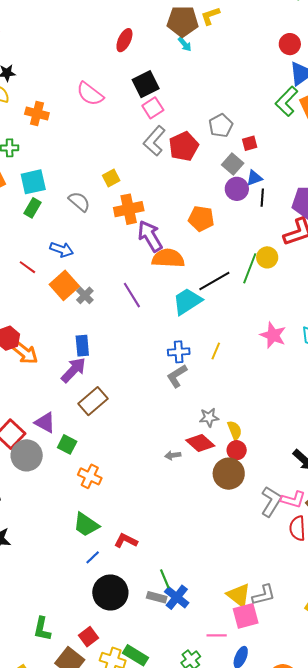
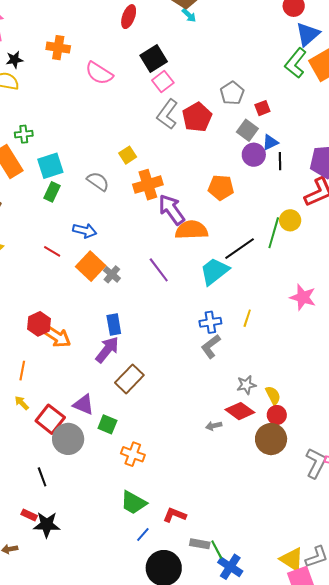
orange cross: (37, 114) -> (58, 48), moved
gray rectangle: (157, 597) -> (200, 544), moved

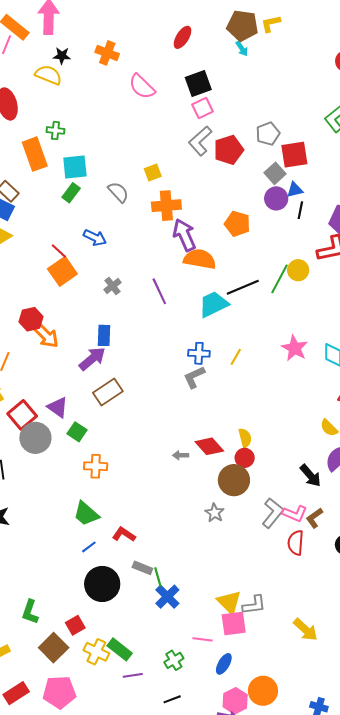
red square: (262, 108) -> (294, 155), size x1.8
orange square: (91, 266) -> (62, 271), moved
gray star: (246, 385) -> (215, 513), moved, turned 30
orange cross: (133, 454) -> (96, 466), turned -30

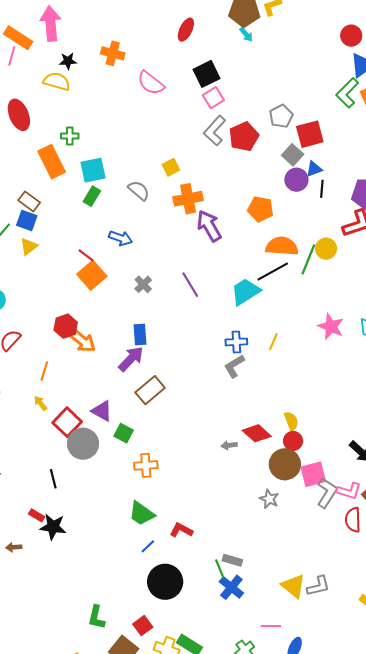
orange semicircle: (200, 259) -> (282, 246), moved
gray rectangle: (142, 568) -> (232, 560), moved
pink square: (234, 623) -> (313, 474), moved

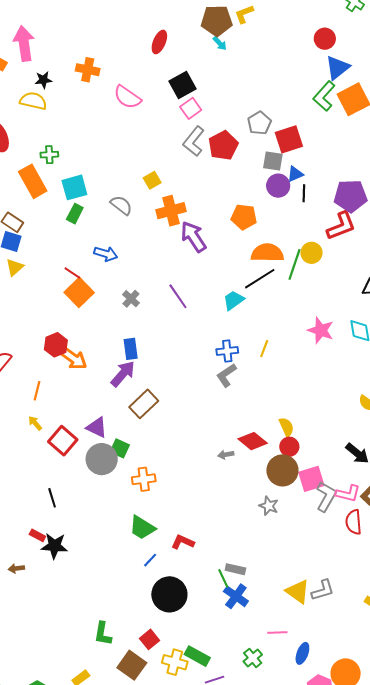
gray square: (293, 155) -> (273, 161), turned -30
cyan trapezoid: (246, 292) -> (234, 300), size x0.7
gray circle: (83, 444) -> (102, 459), moved

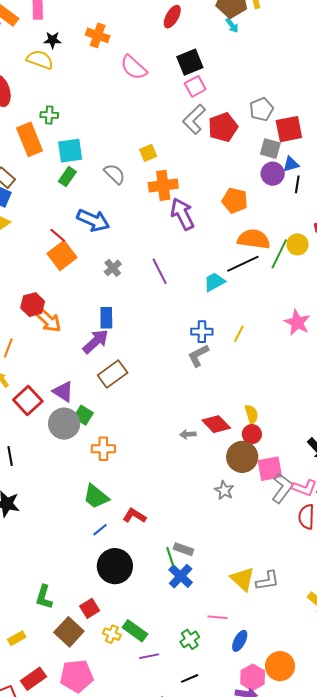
blue arrow: (106, 254) -> (93, 220), size x1.4
yellow cross: (175, 662) -> (112, 634), size x0.7

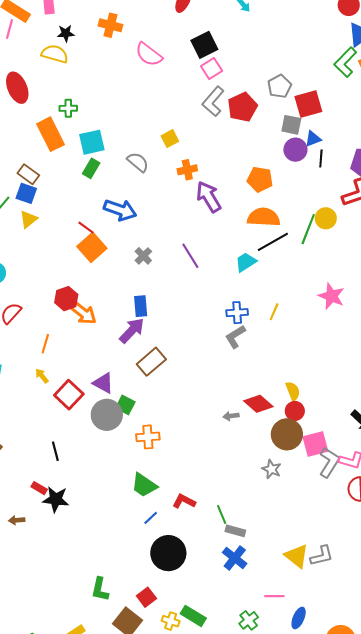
orange cross: (163, 185) -> (187, 170), size x0.7
orange semicircle: (254, 239) -> (264, 217), moved
green line: (170, 557) -> (222, 515), moved

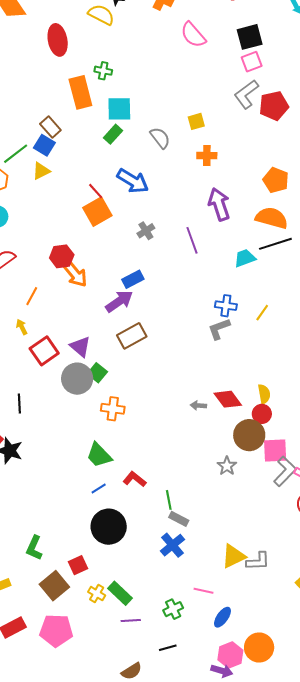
purple arrow: (209, 197) -> (219, 204), moved
blue rectangle: (141, 306) -> (133, 279), turned 55
yellow triangle: (297, 556) -> (233, 556), turned 44

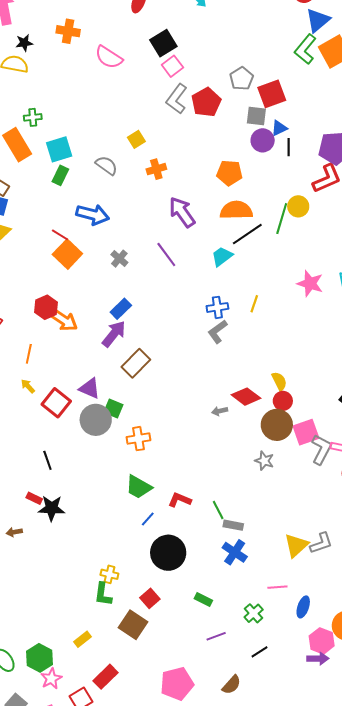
green rectangle: (120, 593) -> (203, 600), moved, size x0.7
yellow cross: (97, 594) -> (109, 574), moved
pink pentagon: (56, 630) -> (177, 684), moved

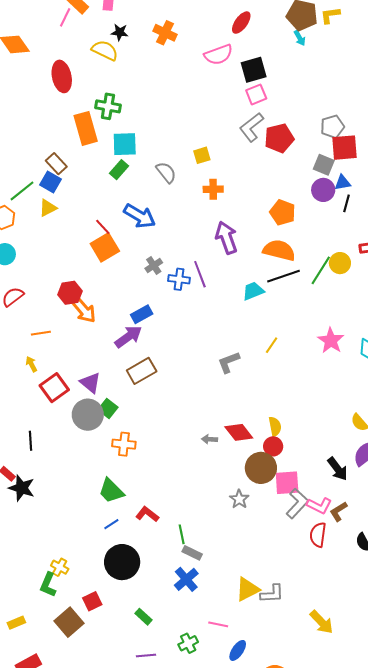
pink semicircle: (109, 57) -> (218, 55), moved, turned -68
gray pentagon: (242, 79) -> (332, 127), moved
green cross: (33, 117) -> (108, 106), size x1.4
blue cross: (217, 307) -> (179, 279), moved
orange line: (29, 354) -> (41, 333), turned 54

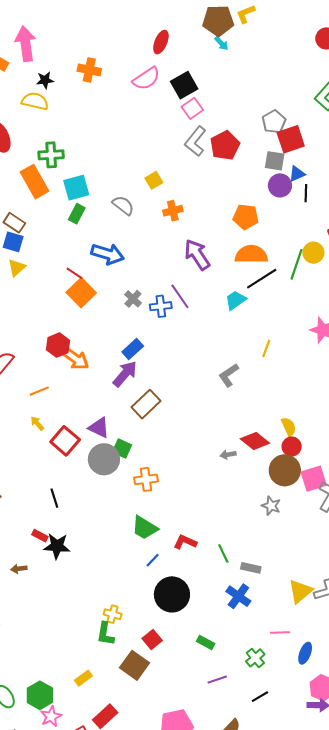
gray rectangle: (192, 553) -> (251, 568), moved

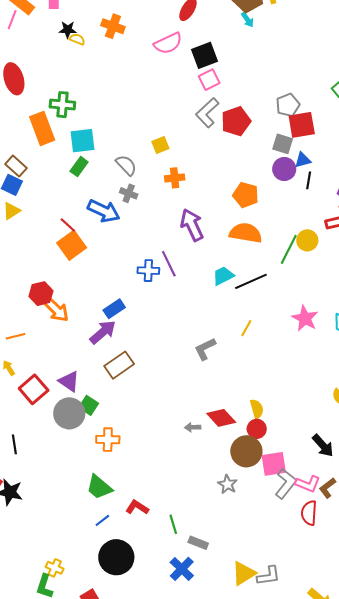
yellow semicircle: (35, 101) -> (77, 39), moved, size x0.6
black line: (262, 279) -> (251, 281), moved
gray cross: (133, 299) -> (129, 193), moved, turned -30

